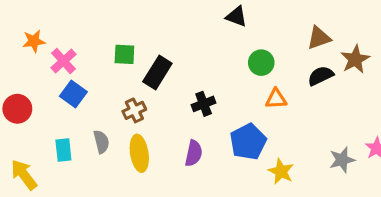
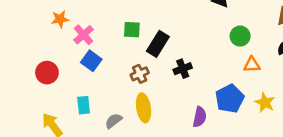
black cross: (204, 104) -> (183, 69), moved
gray semicircle: (101, 142) -> (114, 121), moved, turned -114
purple semicircle: (194, 153) -> (200, 117), moved
yellow star: (281, 171) -> (265, 103), moved

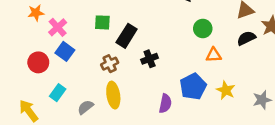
red circle: (47, 73) -> (38, 62), moved
cyan rectangle: (84, 105) -> (58, 93), turned 42

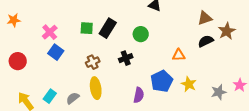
orange star: (36, 13) -> (14, 20), moved
green circle: (203, 29) -> (141, 34), moved
black rectangle: (127, 36) -> (108, 28), moved
red circle: (38, 62) -> (18, 61), moved
cyan rectangle: (58, 93) -> (50, 96), moved

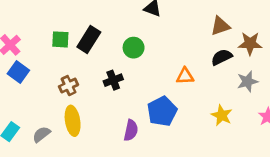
brown star: (227, 31) -> (250, 44), turned 30
yellow star: (189, 84) -> (222, 115), moved
gray star: (219, 92) -> (247, 81), moved

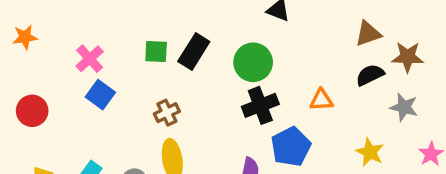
green circle: (134, 48) -> (253, 62), size x1.4
black cross: (113, 80) -> (260, 105), moved, size x1.4
gray star: (247, 81) -> (404, 107), turned 30

